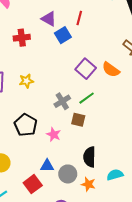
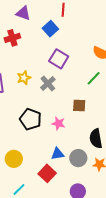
purple triangle: (49, 19) -> (23, 13), moved
purple square: (86, 69) -> (59, 59), moved
green line: (87, 98) -> (94, 78), moved
gray cross: (62, 101) -> (48, 84), moved

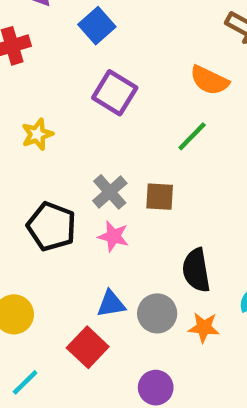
gray cross: (48, 84) -> (110, 192), moved

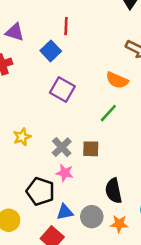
yellow star: (37, 134) -> (22, 137), moved
black pentagon: (52, 227) -> (40, 191), moved

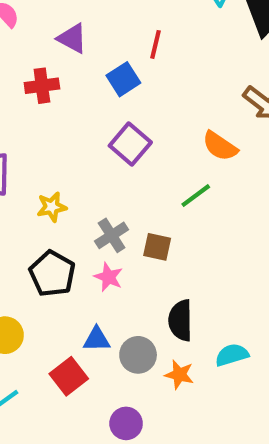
black pentagon: (40, 191) -> (52, 274), moved

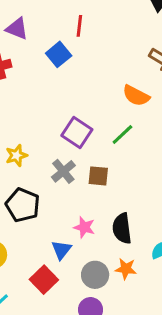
purple square: (130, 144) -> (77, 133), moved
pink star: (108, 277) -> (84, 227), moved
blue triangle: (97, 339) -> (61, 250), turned -45
gray circle: (138, 355) -> (95, 275), moved

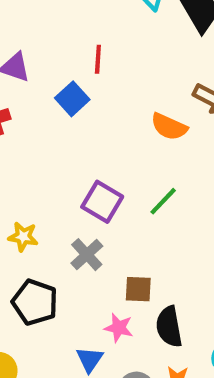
orange semicircle: (136, 96) -> (169, 127), moved
yellow star: (16, 155) -> (23, 237), turned 30
brown square: (98, 176) -> (138, 289), moved

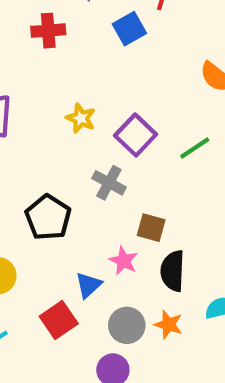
yellow star: (23, 237) -> (81, 118), moved
gray cross: (87, 255) -> (109, 183), turned -32

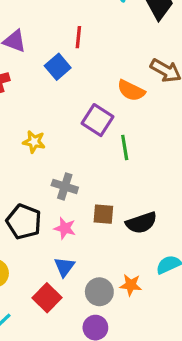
purple square: (136, 135) -> (97, 120), moved
green line: (195, 148) -> (125, 147), turned -55
pink star: (124, 261) -> (65, 228), moved
black semicircle: (173, 271) -> (141, 223), moved, turned -100

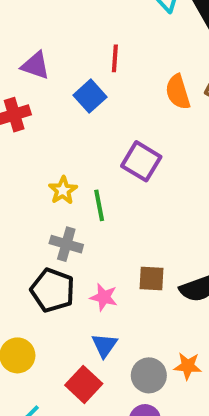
orange semicircle: (131, 91) -> (178, 92), moved, turned 48
yellow star: (34, 142) -> (63, 190), turned 30
green line: (125, 147) -> (99, 205), moved
gray cross: (65, 186) -> (66, 244), moved

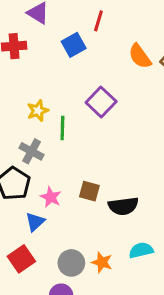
orange semicircle: (178, 92) -> (140, 56), turned -32
blue triangle: (104, 345) -> (35, 222), moved

